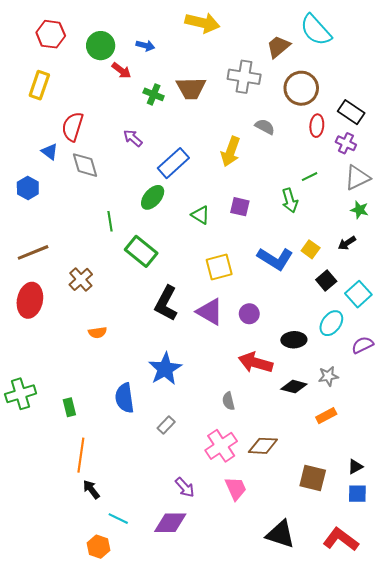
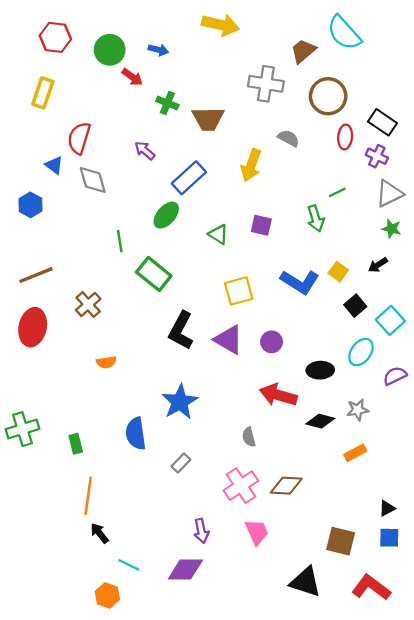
brown trapezoid: (191, 88) -> (208, 119), moved
brown square: (313, 478) -> (341, 541), moved
purple arrow: (185, 487) -> (201, 531), turned 30

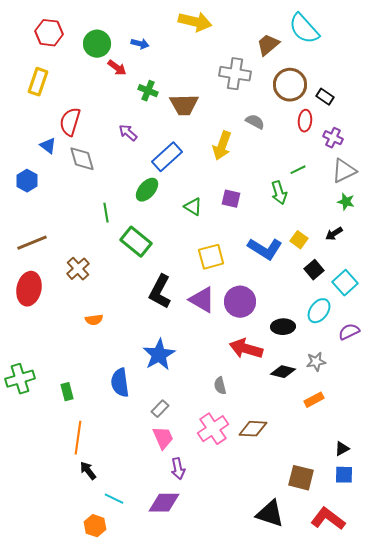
black rectangle: (382, 122) -> (325, 97), moved, size x0.7
purple circle: (272, 342) -> (240, 302), size x1.6
pink trapezoid: (257, 532) -> (163, 438), moved

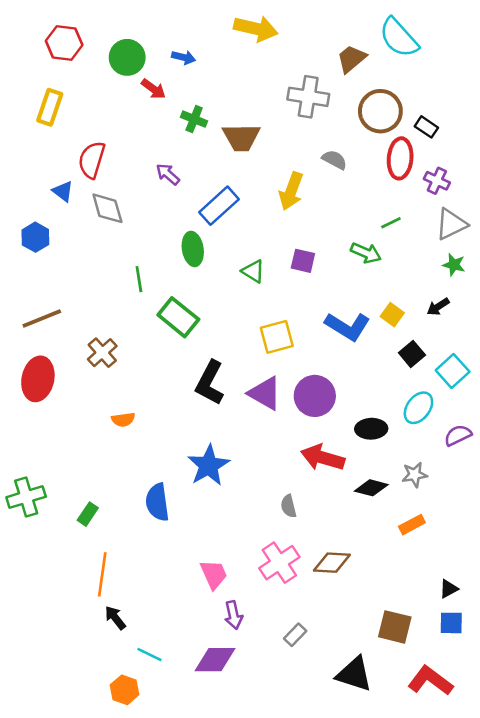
red ellipse: (305, 121) -> (400, 158), size x1.4
green ellipse: (147, 190) -> (193, 249), turned -50
green arrow: (279, 193) -> (366, 253), turned -50
green rectangle: (67, 392) -> (88, 514), turned 48
gray rectangle: (160, 409) -> (295, 635), moved

